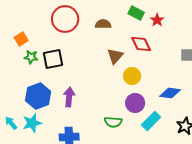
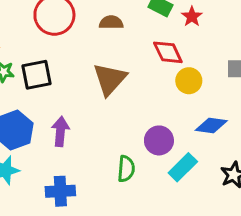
brown triangle: (115, 56) -> (110, 79), moved, size x1.4
yellow circle: (132, 76) -> (189, 81), moved
green semicircle: (113, 122) -> (126, 169), turned -90

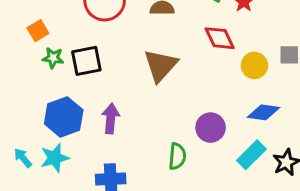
yellow circle: (189, 81) -> (254, 65), moved
cyan rectangle: (183, 167) -> (251, 155), moved

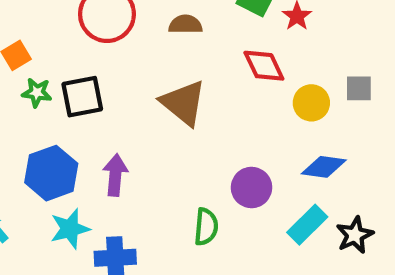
brown triangle: (161, 65) -> (183, 103), turned -33
cyan star: (55, 158) -> (70, 229), moved

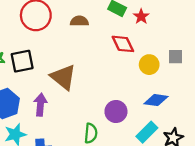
brown triangle: (183, 103) -> (63, 77), moved

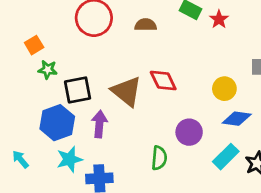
red diamond: (123, 44) -> (163, 80), moved
black square: (22, 61) -> (78, 90), moved
yellow circle: (149, 65) -> (224, 89), moved

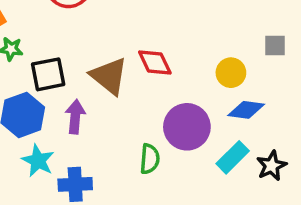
purple circle: (189, 132) -> (187, 127), size x1.4
cyan star: (69, 159) -> (38, 161), turned -30

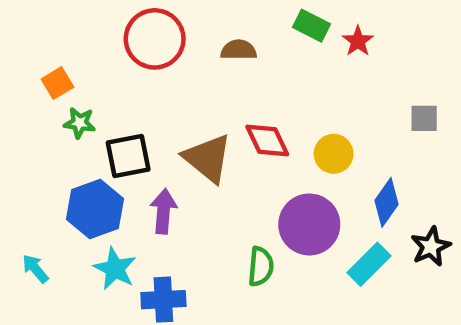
yellow circle: (231, 73) -> (334, 154), moved
blue diamond: (246, 110) -> (387, 202), turned -63
black star: (272, 166) -> (431, 247), moved

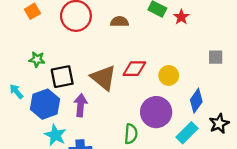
orange square: (57, 83) -> (32, 11), moved
red diamond: (267, 141) -> (134, 69), turned -65
cyan arrow: (35, 269) -> (16, 91), moved

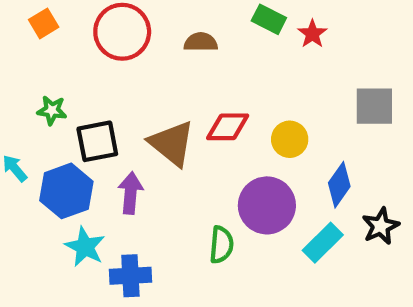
gray square: (216, 57) -> (374, 106), size x1.5

